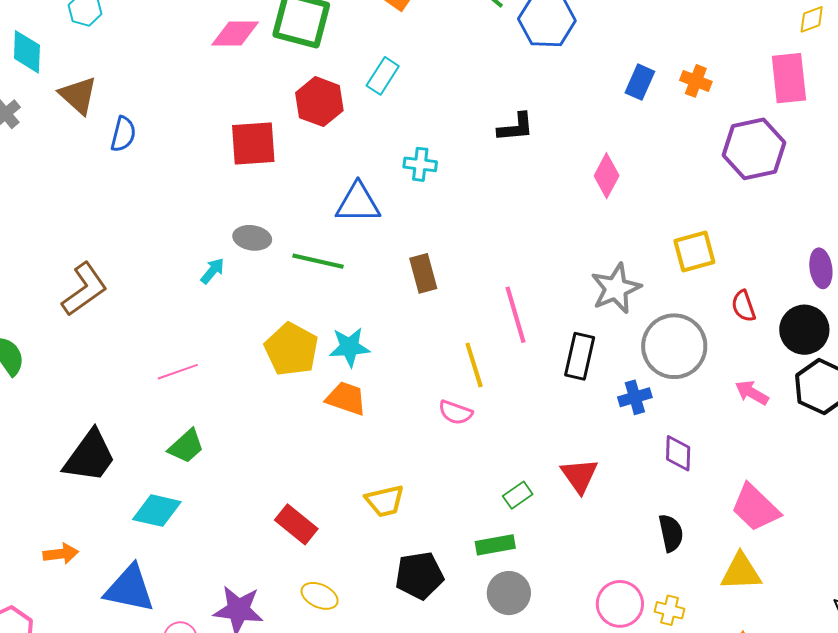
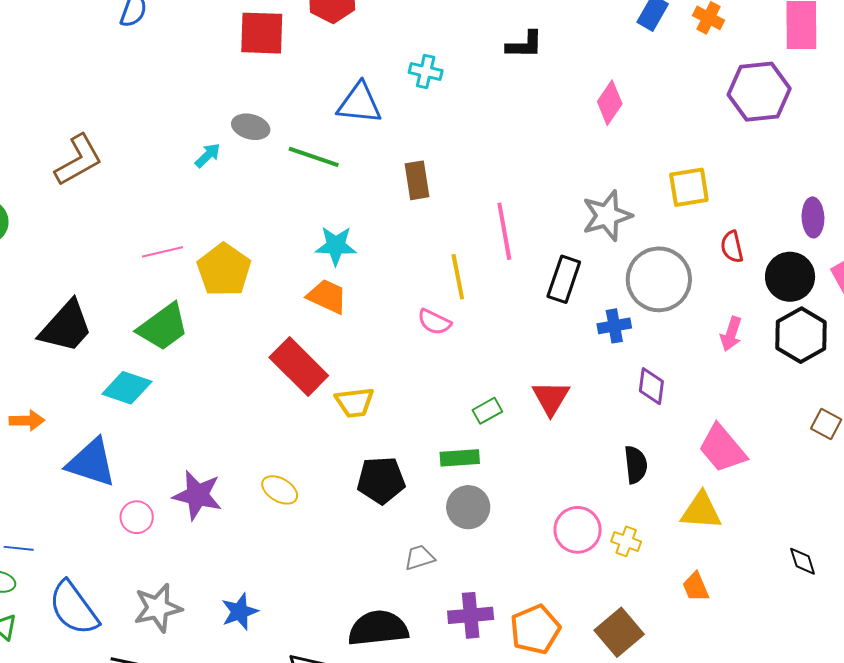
yellow pentagon: (291, 349) -> (224, 270), moved
pink arrow: (752, 393) -> (731, 334), turned -108
green trapezoid: (186, 446) -> (163, 327), size x1.4
red rectangle: (296, 524) -> (299, 366), moved, size x1.4

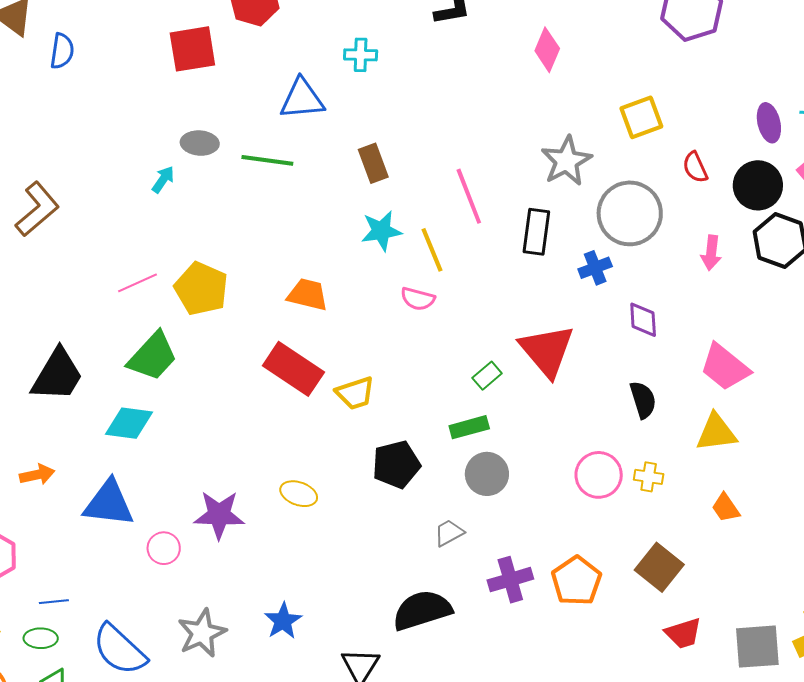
cyan star: (336, 246) -> (381, 231), moved
red triangle: (551, 398) -> (547, 351), size x1.5

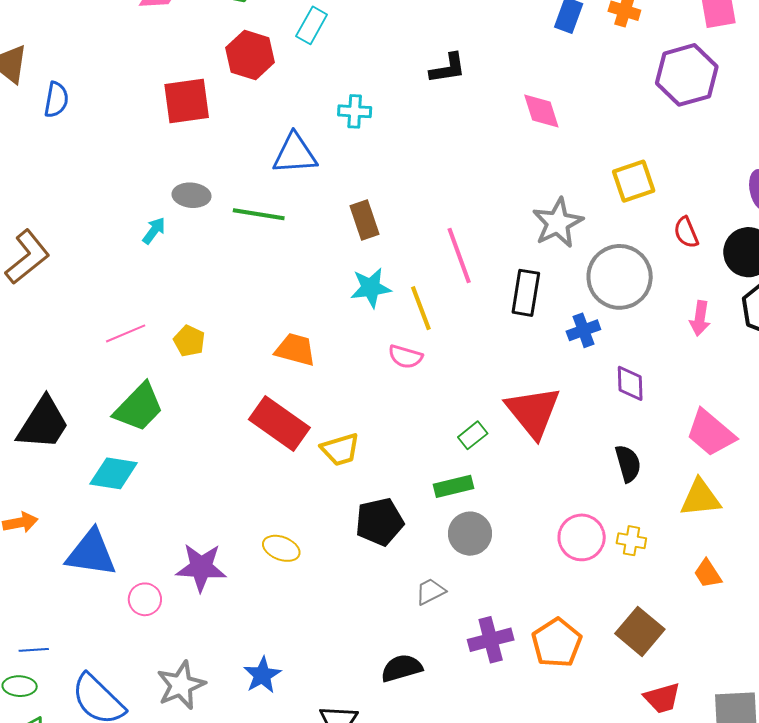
pink diamond: (547, 50) -> (541, 111), turned -42
yellow pentagon: (201, 289) -> (189, 341), size x0.6
black semicircle: (422, 610) -> (402, 668), size x0.7

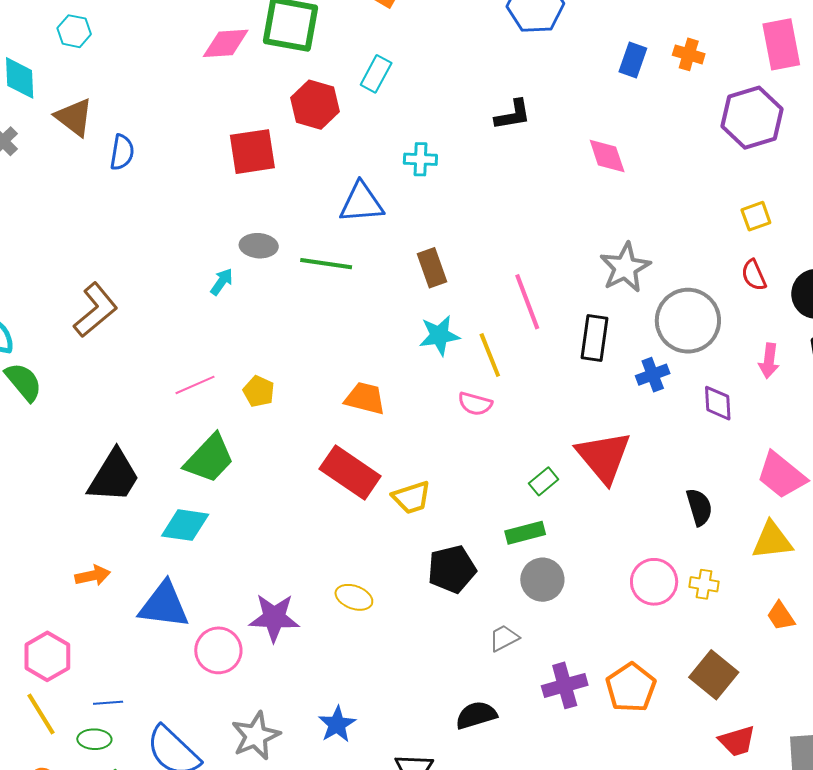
yellow square: (634, 181) -> (756, 216), moved, size x0.7
purple diamond: (630, 383) -> (718, 403), moved
pink circle: (145, 599) -> (218, 650), size x1.4

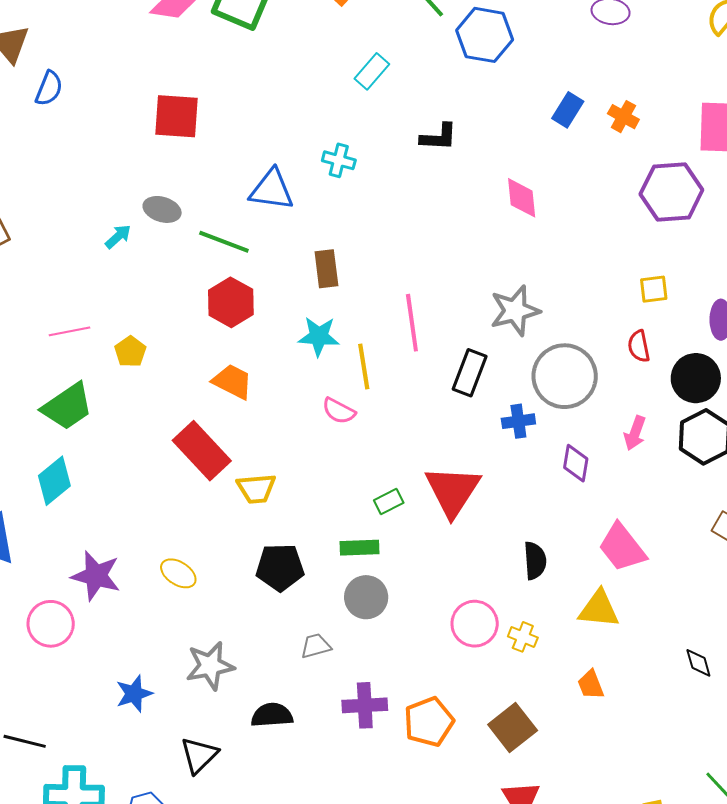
cyan rectangle: (376, 74) -> (372, 71), moved
red hexagon: (315, 105) -> (231, 302), moved
cyan diamond: (185, 525) -> (54, 481), moved, turned -60
pink circle: (218, 650) -> (51, 624), moved
gray star: (256, 736) -> (210, 666), moved

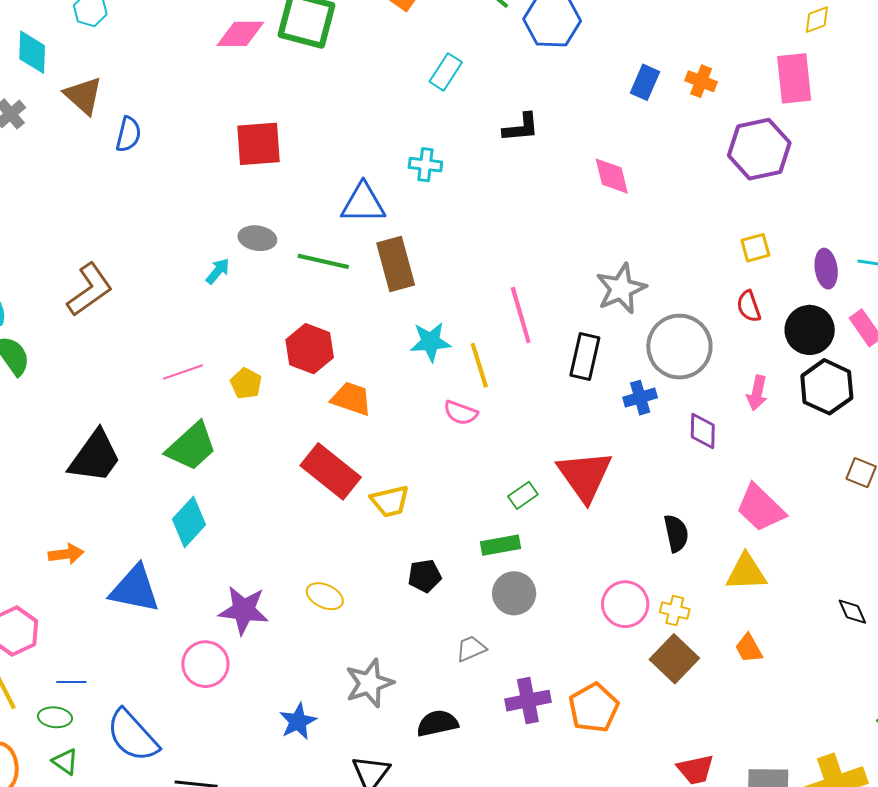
brown rectangle: (326, 269) -> (396, 264), moved, size x1.4
red hexagon: (231, 302) -> (310, 349), moved
black pentagon: (280, 567) -> (425, 576), size x0.7
brown square: (513, 727) -> (674, 659), moved

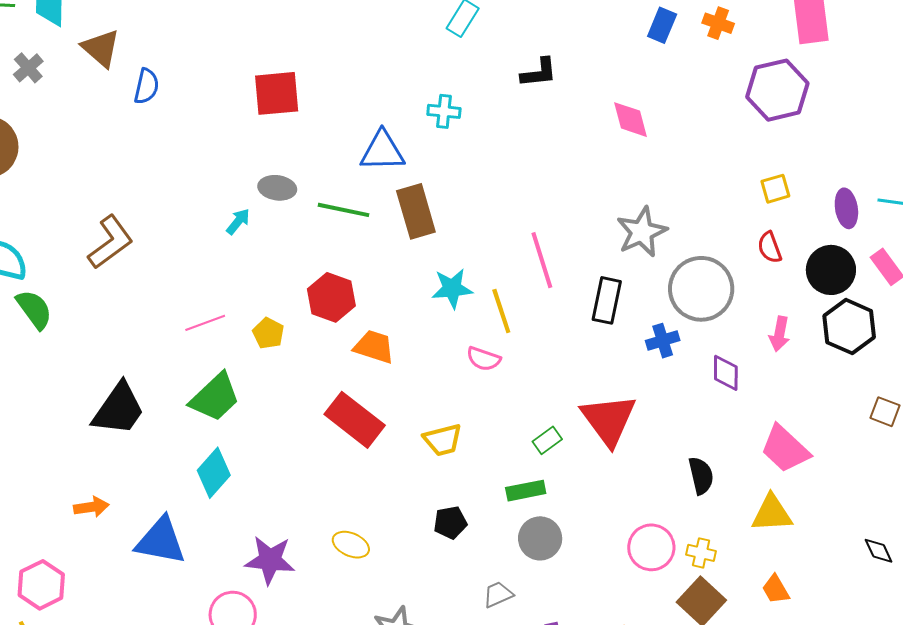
yellow trapezoid: (390, 501) -> (443, 440), moved

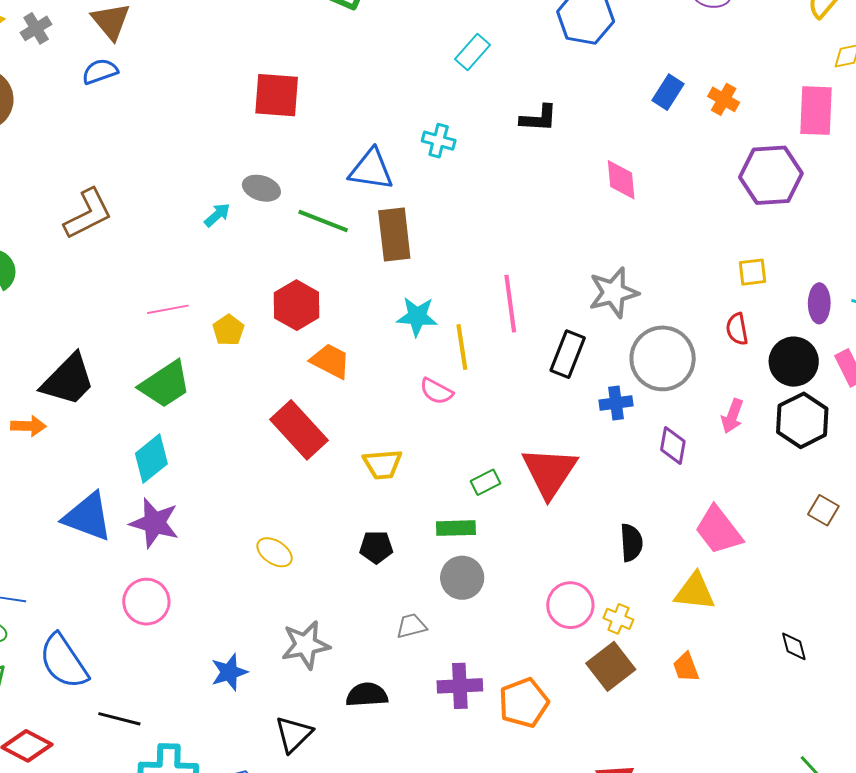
blue semicircle: (146, 86) -> (100, 71), moved, turned -132
orange arrow: (91, 507) -> (29, 426), moved
purple star: (270, 560) -> (154, 523), moved

